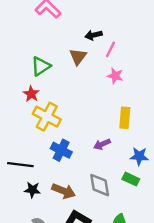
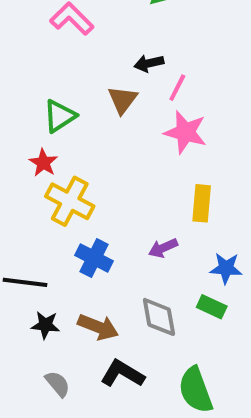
pink star: (115, 76) -> (185, 132), size x1.5

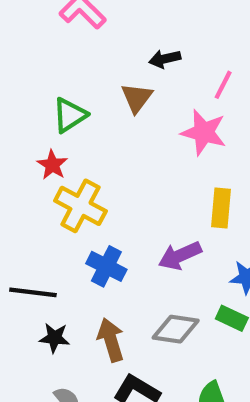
pink line: (177, 88) -> (223, 85), moved
purple arrow: (163, 248) -> (180, 256), size x1.4
gray diamond: (159, 317) -> (176, 329), turned -72
brown arrow: (98, 327) -> (111, 340), turned -129

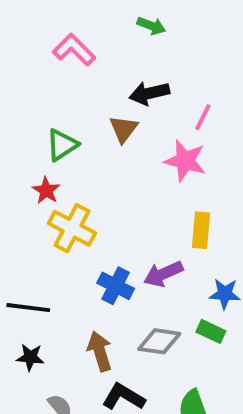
black arrow: (165, 59) -> (149, 93), size x1.4
blue cross: (106, 266) -> (116, 286), moved
black star: (55, 338) -> (30, 357), moved

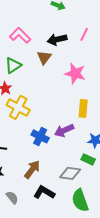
pink L-shape: (74, 50) -> (20, 35), moved
pink line: (203, 117) -> (84, 34), moved
gray diamond: (159, 341) -> (70, 173), moved
brown arrow: (100, 351) -> (32, 169), turned 54

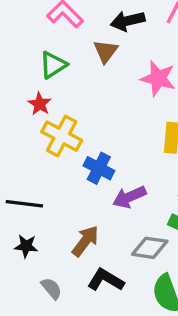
purple arrow: (64, 130) -> (129, 197), moved
blue cross: (40, 136) -> (99, 168), moved

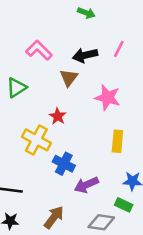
green triangle: (53, 65) -> (16, 88), moved
red star: (40, 104) -> (58, 116), moved

